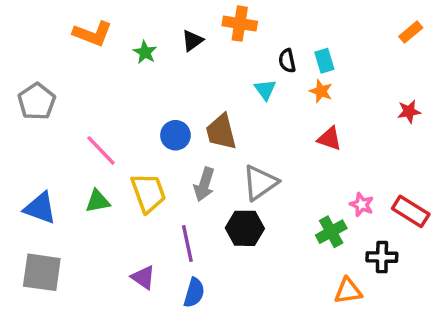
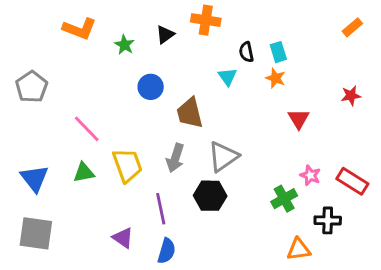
blue circle: (175, 135) -> (151, 87), moved
red triangle: (329, 139) -> (299, 119), moved, turned 40
blue triangle: (40, 208) -> (34, 178), turned 32

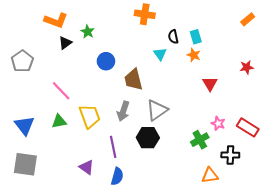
black triangle: (165, 35) -> (65, 43), moved

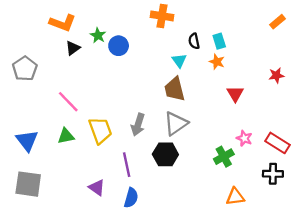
blue circle: (106, 61) -> (119, 46), moved
brown trapezoid: (133, 80) -> (175, 89), moved
black cross: (230, 155) -> (273, 174), moved

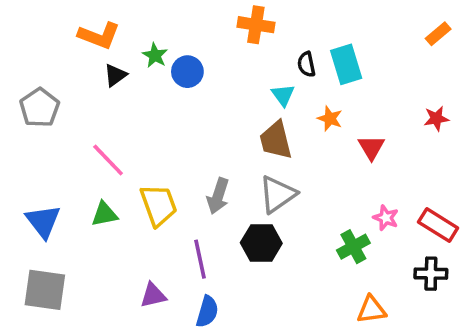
cyan rectangle: (219, 41) -> (346, 64), size x1.5
orange star: (217, 62) -> (330, 119), moved
purple triangle: (97, 188) -> (153, 295), turned -48

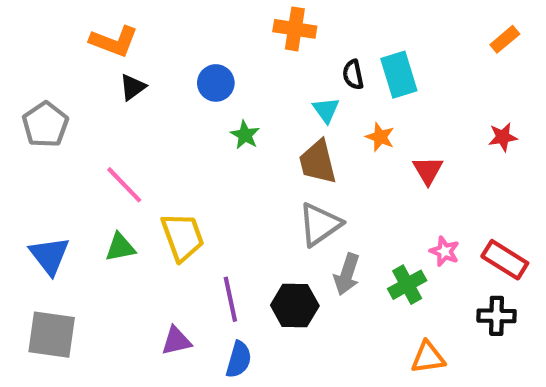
green star: (155, 55) -> (245, 135), moved
gray arrow: (218, 196) -> (347, 274), moved
black hexagon: (261, 243) -> (295, 305), moved

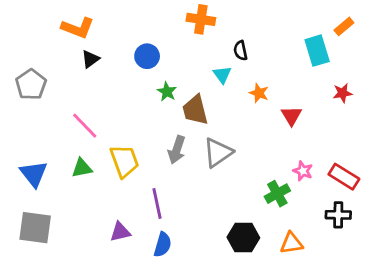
cyan rectangle: (399, 75) -> (317, 51), moved
brown trapezoid: (318, 162) -> (195, 110), moved
gray arrow: (347, 274) -> (177, 150), moved
black hexagon: (295, 305) -> (243, 238), moved

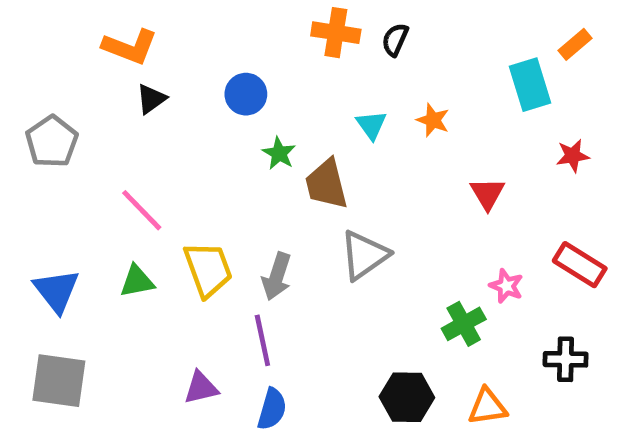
black semicircle: (241, 51) -> (395, 40), moved, turned 36
orange star: (259, 93) -> (433, 120), moved
gray arrow: (177, 150) -> (277, 276), moved
red rectangle: (344, 177) -> (580, 265), moved

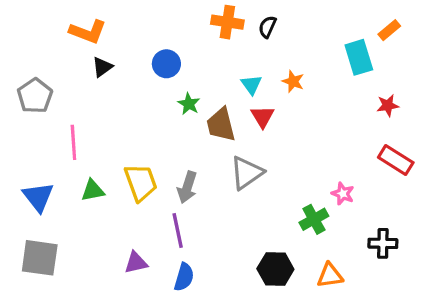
red triangle: (487, 194) -> (263, 117), moved
pink line: (142, 210) -> (73, 142), moved, turned 40
red rectangle: (580, 265) -> (396, 160), moved

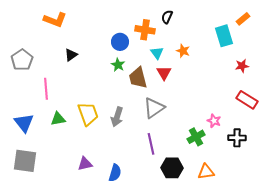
orange cross: (227, 22) -> (145, 30), moved
blue circle: (166, 64) -> (120, 42), moved
black triangle: (102, 67) -> (71, 55), moved
purple line: (178, 231) -> (151, 144), moved
black cross: (383, 243) -> (237, 138), moved

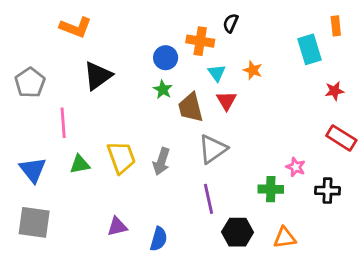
orange rectangle: (243, 19) -> (336, 26), turned -56
black triangle: (71, 55) -> (98, 76), size x1.6
green cross: (196, 137) -> (271, 189), turned 30

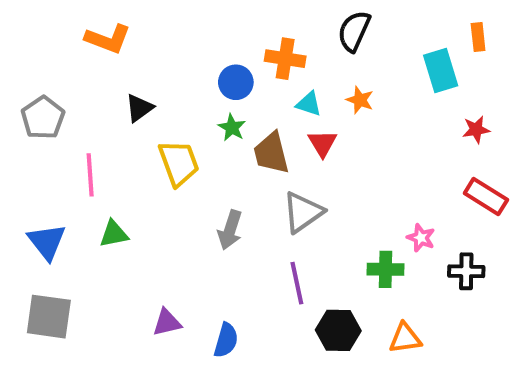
black semicircle: (231, 23) -> (354, 31), moved, size x1.5
cyan triangle: (217, 73) -> (309, 104), turned -36
black triangle: (98, 76) -> (139, 108), size x0.7
yellow trapezoid: (121, 157) -> (179, 163), moved

